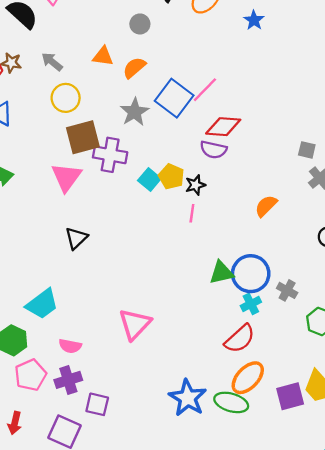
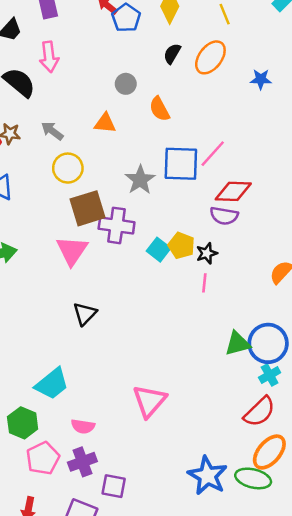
blue star: (254, 20) -> (261, 79), turned -30
gray circle: (140, 24) -> (126, 84), moved
orange semicircle: (134, 68) -> (159, 109), moved, turned -75
blue square: (174, 98) -> (181, 164), turned -33

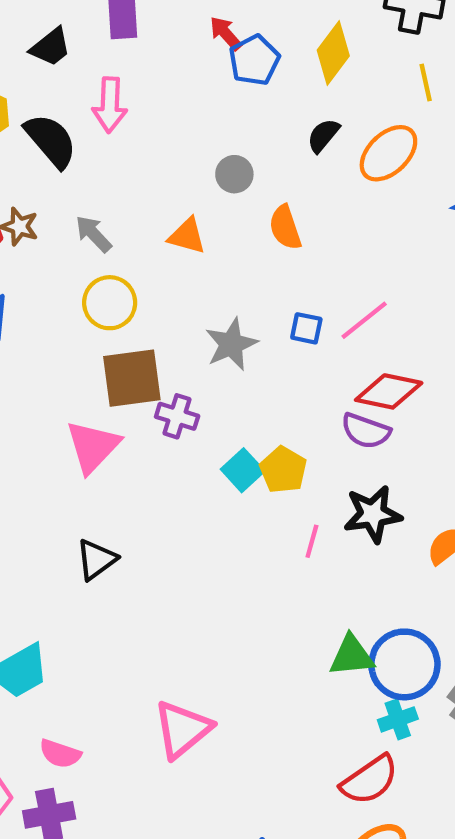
blue square: (181, 164) -> (306, 328), size x0.5
purple cross: (117, 225) -> (177, 416), size x0.7
black star: (207, 253) -> (373, 514), moved, size x1.5

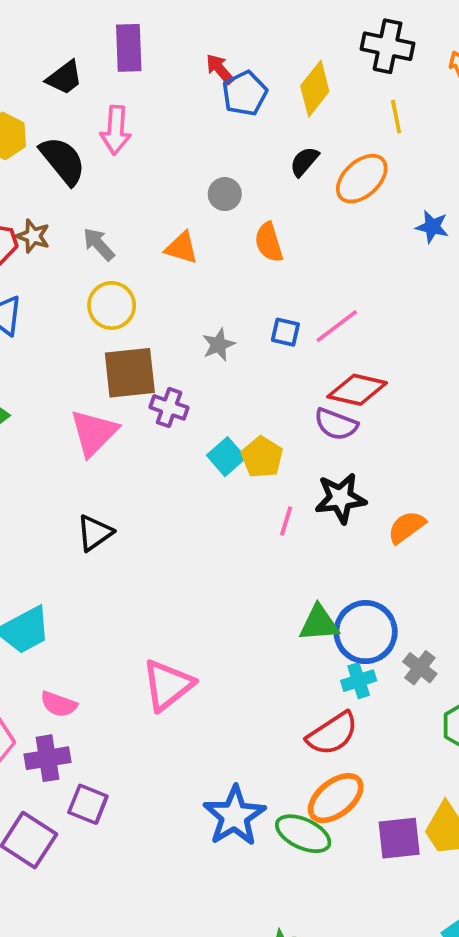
gray star: (231, 344) -> (219, 345), size x0.7

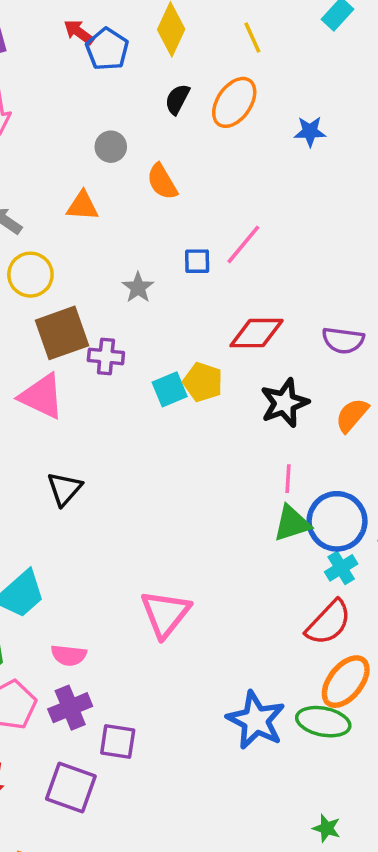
red diamond: (357, 390) -> (256, 333), moved
purple semicircle: (336, 424) -> (343, 340), moved
pink triangle: (94, 433) -> (42, 396), turned -36
cyan square: (226, 457) -> (170, 389), turned 32
pink line: (286, 521) -> (288, 479), moved

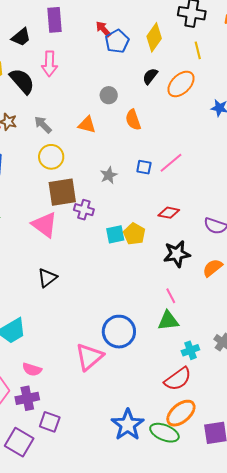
red diamond: (256, 333) -> (169, 213), size x0.7
pink line: (288, 479) -> (171, 296), turned -42
blue circle: (337, 521) -> (119, 332), moved

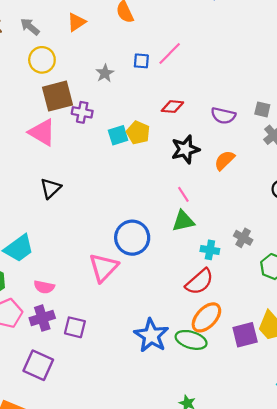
orange triangle: (87, 125) -> (76, 22), turned -42
cyan cross: (190, 350) -> (210, 250), turned 36
purple square: (50, 422) -> (75, 327), moved

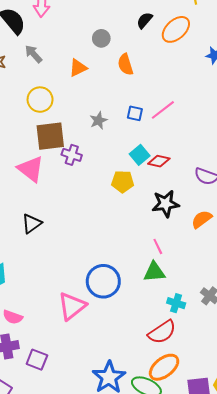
gray arrow: (30, 27) -> (33, 54), moved
yellow pentagon: (138, 133) -> (123, 182), turned -30
cyan square: (118, 135) -> (140, 155), moved, turned -30

